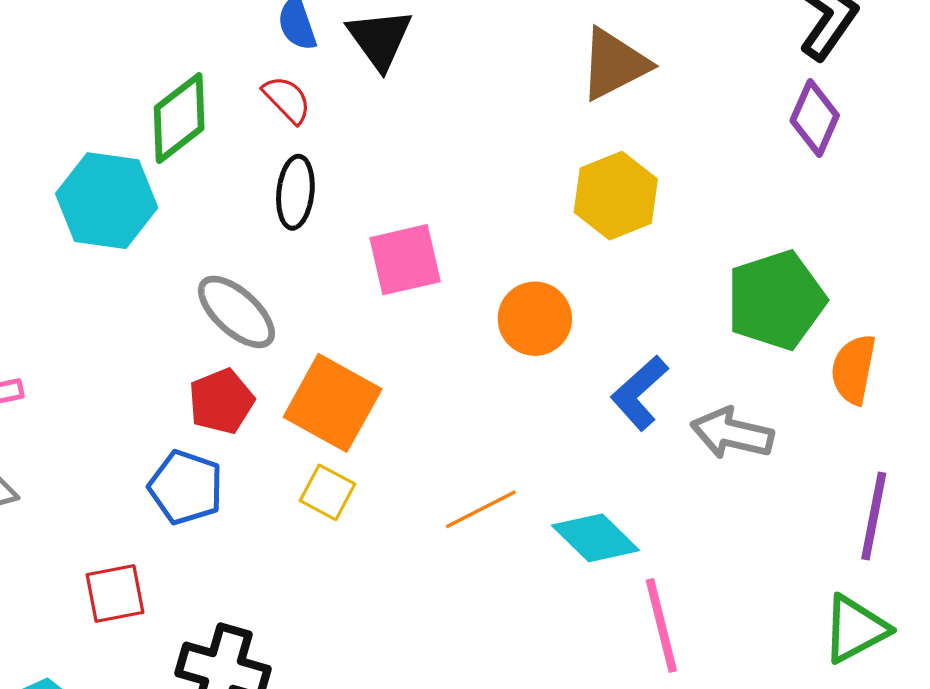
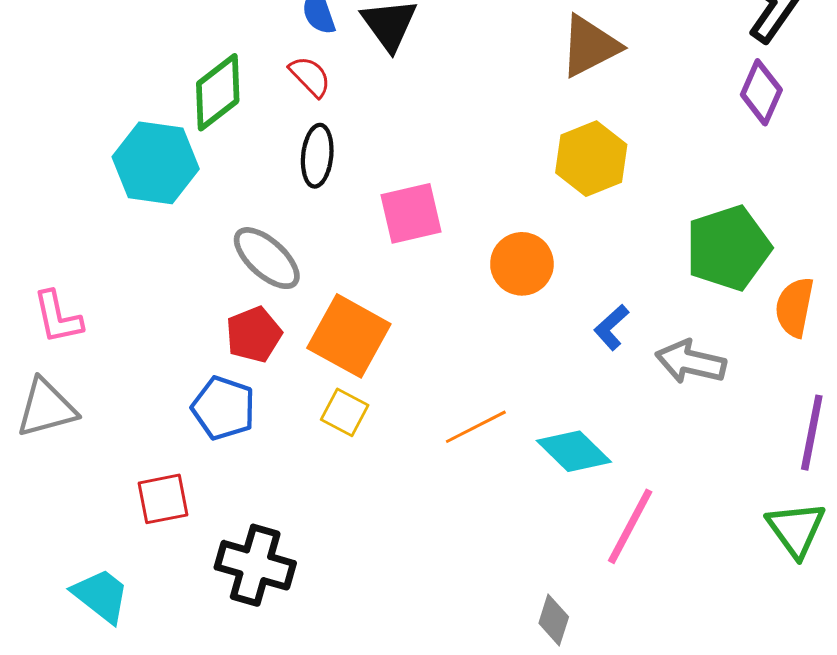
blue L-shape: (639, 393) -> (611, 327), size x0.7
pink line: (661, 626) -> (630, 526), turned 42
green triangle: (855, 629) -> (796, 529), turned -38

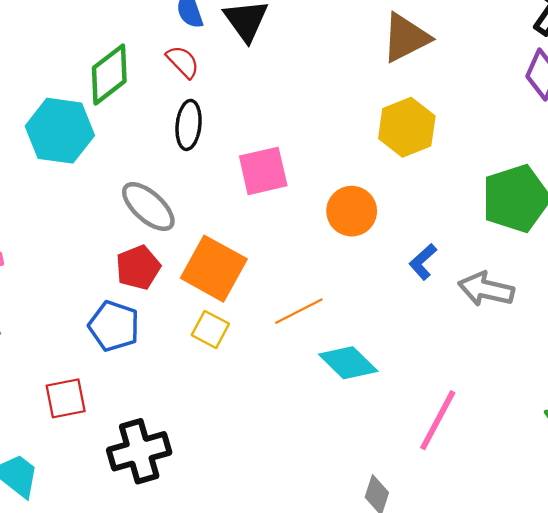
orange line: (476, 427) -> (299, 311), moved
cyan diamond: (574, 451) -> (348, 363), moved
black cross: (255, 565) -> (139, 451), turned -32

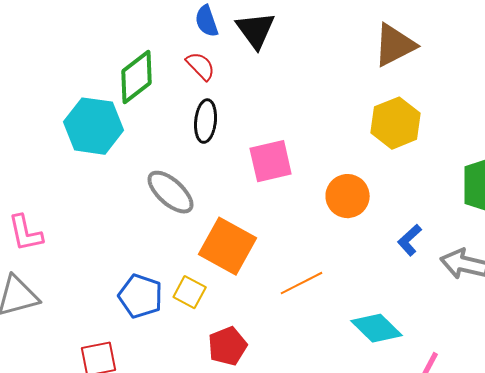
red pentagon: (138, 267) -> (228, 346), moved
yellow square: (210, 329) -> (190, 292), moved
cyan diamond: (348, 363) -> (377, 328), moved

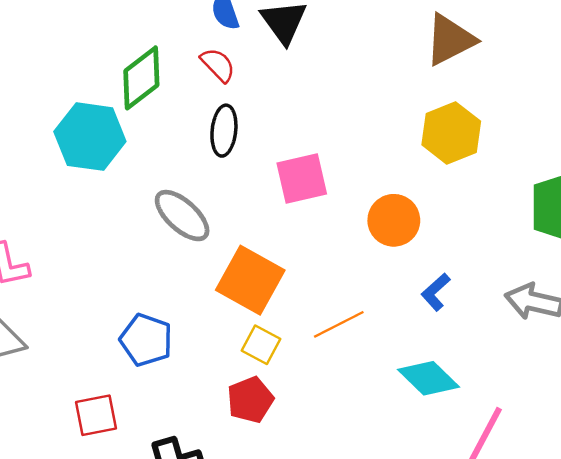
blue L-shape: (410, 240) -> (436, 292), moved
yellow square: (190, 292) -> (261, 345), moved

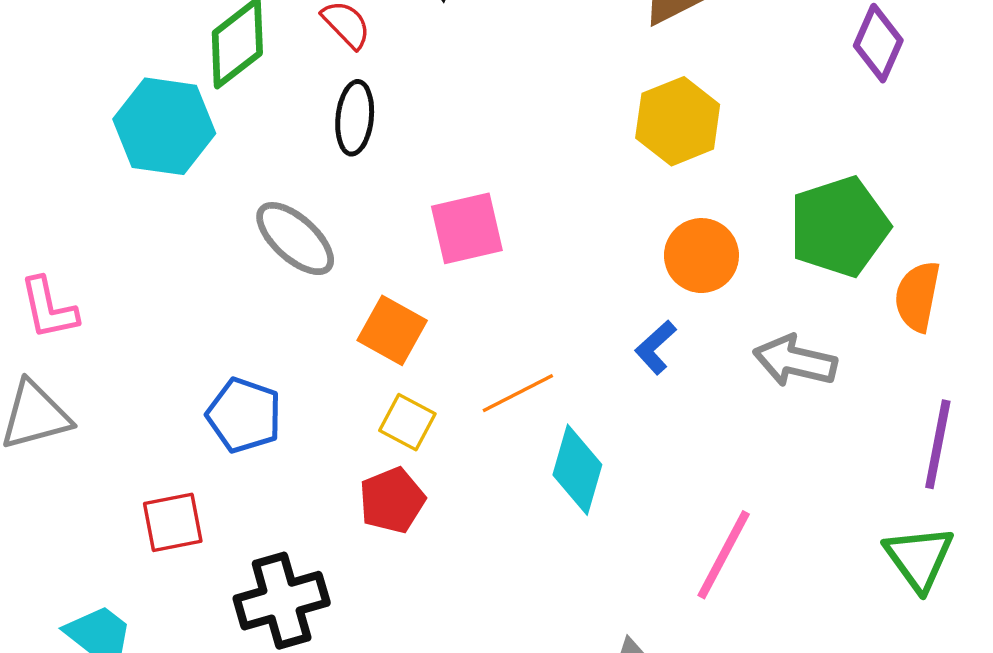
pink square: (302, 178) -> (467, 228), moved
orange circle: (394, 220) -> (701, 256), moved
orange square: (250, 280) -> (392, 330), size x0.7
cyan diamond: (429, 378) -> (577, 470), moved, turned 62

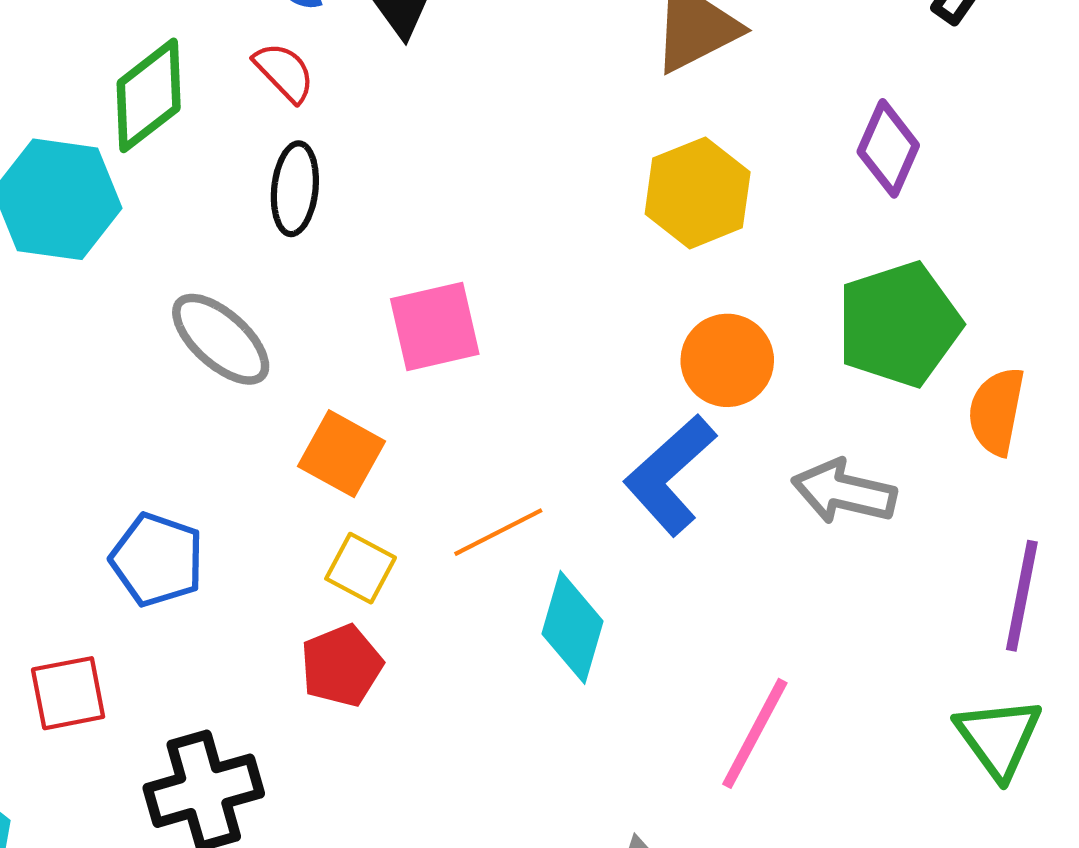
purple diamond: (878, 43) -> (888, 148), moved
blue L-shape: (656, 347) -> (670, 475), size x1.8

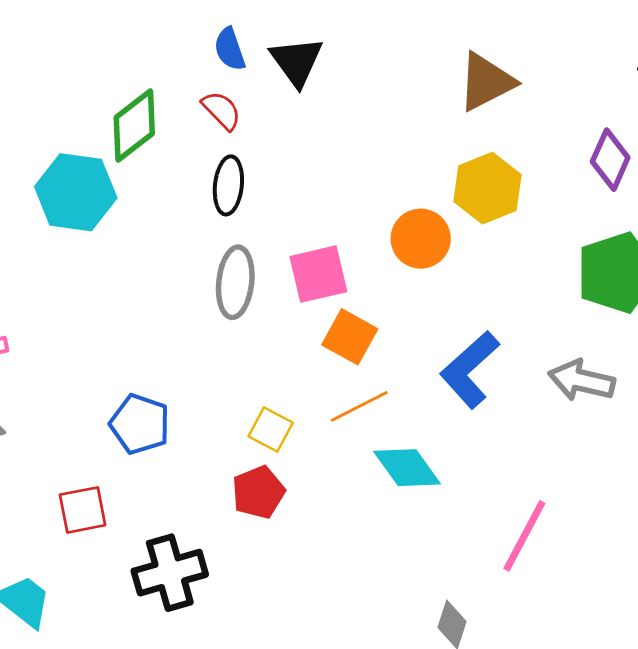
gray ellipse: (221, 339) -> (235, 282), moved, turned 54
orange circle: (727, 360) -> (421, 239), moved
orange square: (341, 454) -> (350, 337), moved
cyan diamond: (573, 627) -> (407, 468), turned -52

